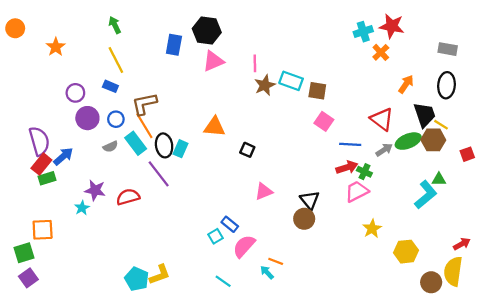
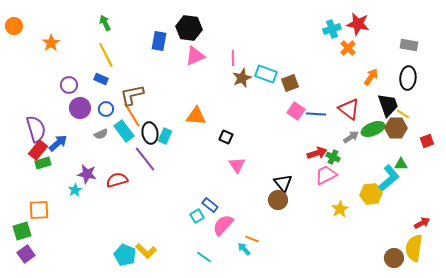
brown square: (317, 91) -> (290, 83), turned -30
blue line: (350, 144) -> (316, 114), moved
pink triangle: (264, 191) -> (237, 165), moved, turned -42
yellow hexagon: (406, 252) -> (371, 194), moved
yellow L-shape: (160, 275) -> (146, 251), turned 65

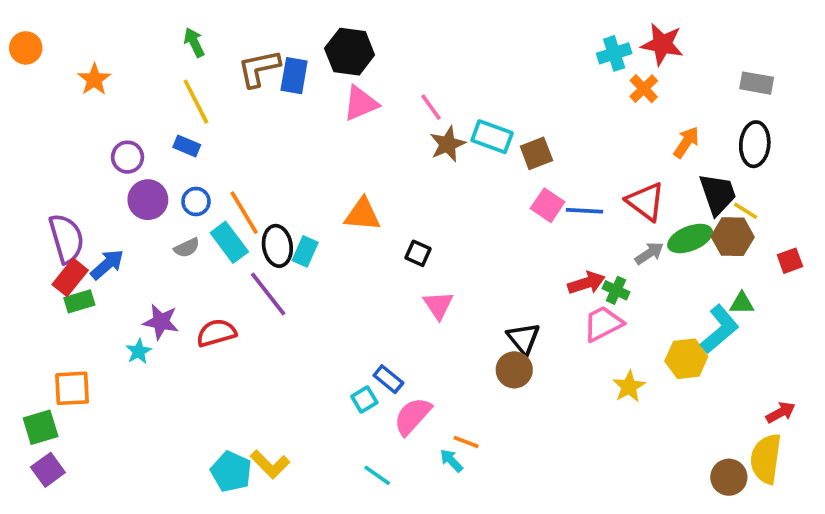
pink line: (233, 58) -> (431, 107), turned -35
brown L-shape: (132, 95) -> (259, 68), moved

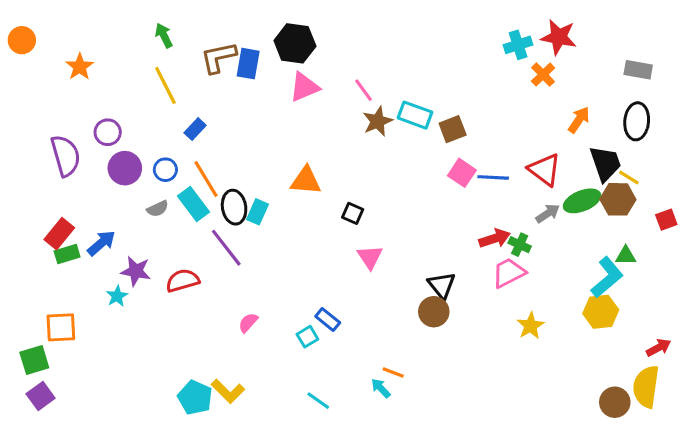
blue rectangle: (187, 146) -> (195, 129), moved, turned -70
purple semicircle: (66, 238) -> (66, 156), moved
blue arrow: (107, 264) -> (101, 243), moved
yellow hexagon: (686, 359) -> (601, 312), moved
pink semicircle: (412, 416) -> (248, 323), moved, size x0.6

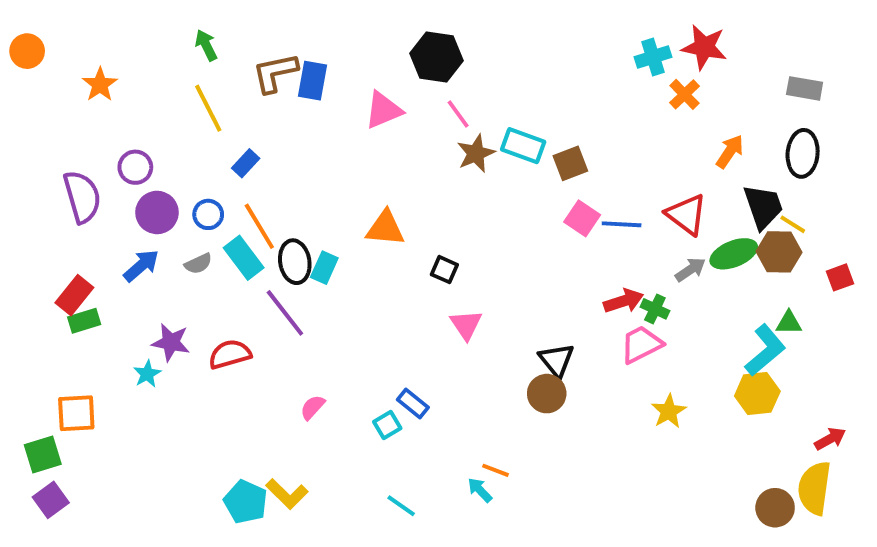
black hexagon: (295, 43) -> (436, 57), moved
blue arrow: (101, 243) -> (141, 266), moved

